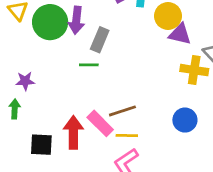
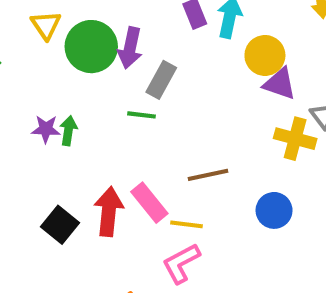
green arrow: (15, 109) -> (68, 131), moved
brown line: (122, 111) -> (208, 175), moved
black square: (41, 145) -> (60, 225), turned 30

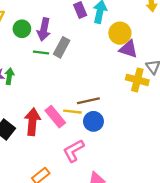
green circle: (91, 47) -> (22, 29), size x0.6
green line: (142, 115) -> (41, 52), moved
blue circle: (274, 210) -> (93, 121), moved
yellow line: (187, 224) -> (72, 112), moved

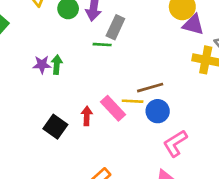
green line: (41, 52) -> (102, 45), moved
red arrow: (32, 122) -> (87, 116), size x0.6
pink L-shape: (73, 151) -> (175, 143), moved

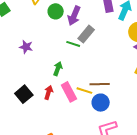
green arrow: (57, 65) -> (58, 69), moved

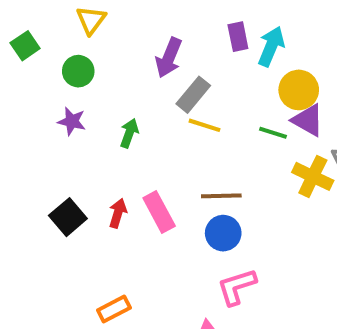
green circle: (56, 11) -> (78, 71), moved
green line: (73, 44) -> (273, 133), moved
green arrow: (58, 69) -> (129, 133), moved
yellow line: (84, 91) -> (204, 125), moved

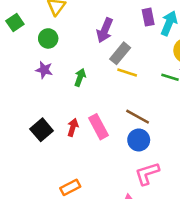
brown line: (221, 196) -> (138, 117), turned 30

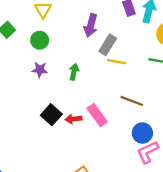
red arrow: (73, 127) -> (73, 119), turned -105
black square: (42, 130) -> (51, 115), moved
blue circle: (139, 140) -> (142, 133), moved

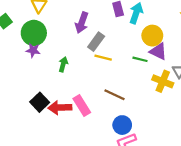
green circle: (40, 40) -> (34, 33), size x1.5
purple star: (40, 70) -> (33, 50), moved
red arrow: (73, 119) -> (60, 108), size x1.5

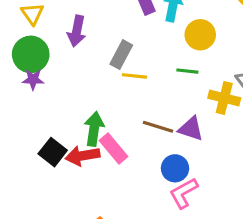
purple arrow: (82, 23) -> (77, 31), moved
purple triangle: (158, 51) -> (191, 129), moved
green arrow: (63, 64) -> (94, 129), moved, size x1.5

